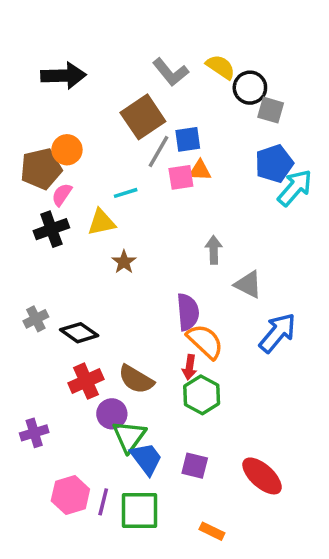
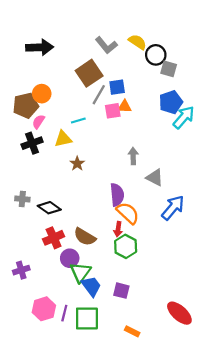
gray cross: (36, 319) -> (22, 199), turned 32
red ellipse: (262, 476) -> (179, 313), moved

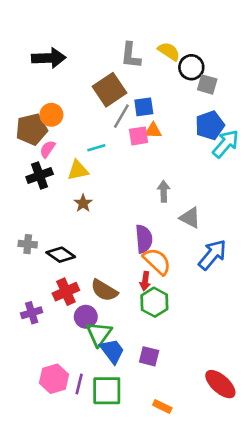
gray L-shape: (106, 45) -> (131, 55), turned 45
brown star: (77, 164) -> (83, 203), moved
purple cross: (21, 270) -> (32, 313), moved

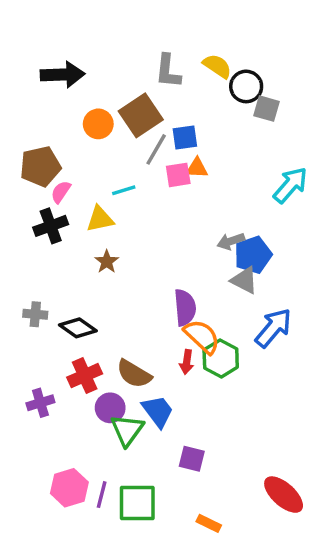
orange circle: (51, 115) -> (98, 124), moved
blue pentagon: (210, 125) -> (253, 255), moved
gray arrow: (164, 191) -> (231, 241), moved, turned -108
green hexagon: (154, 302) -> (221, 359), moved
blue trapezoid: (112, 351) -> (158, 411), moved

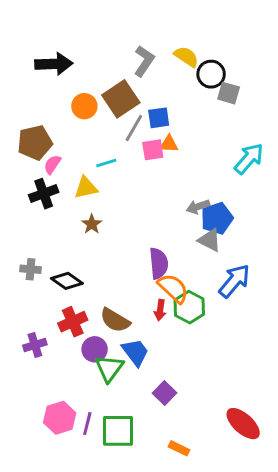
gray L-shape: (168, 71) -> (144, 61), turned -152
purple square: (192, 459) -> (164, 393), turned 30

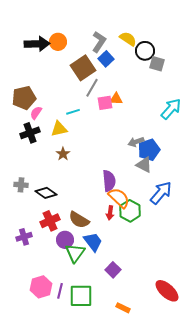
orange circle: (84, 106) -> (58, 42), moved
blue square: (159, 118) -> (106, 59), moved, turned -35

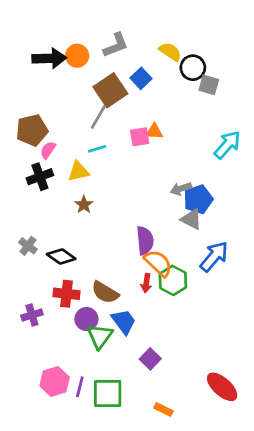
gray L-shape: (99, 42) -> (116, 45), moved, turned 35
gray line: (92, 88) -> (98, 117), moved
gray cross: (21, 185) -> (28, 246), turned 32
red cross: (50, 221) -> (66, 294), turned 30

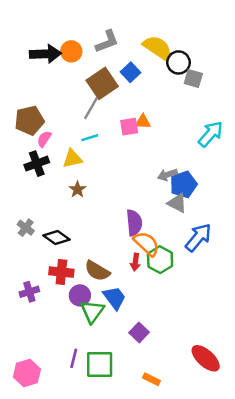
yellow semicircle: (170, 52) -> (158, 48), size x1.4
pink hexagon: (55, 382) -> (27, 373), moved

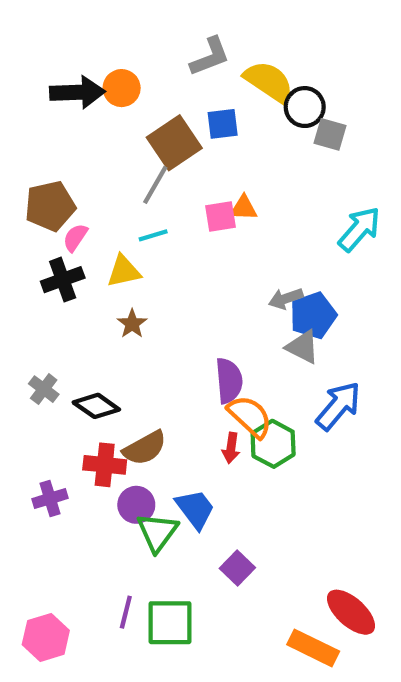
gray L-shape: (107, 42) -> (210, 57), moved
blue square: (130, 72) -> (223, 124), turned 36
brown semicircle: (97, 271) -> (145, 448), moved, turned -60
orange rectangle: (151, 379) -> (313, 648), moved, size x1.6

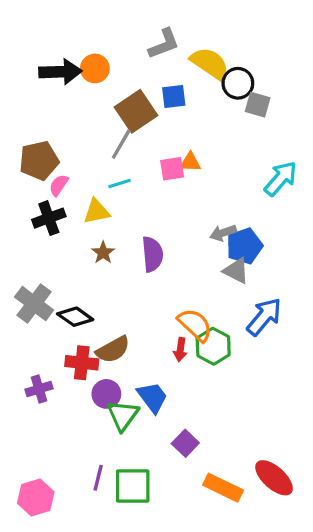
purple semicircle: (229, 381) -> (152, 254), moved
gray cross: (44, 389) -> (34, 304), size x1.6
orange rectangle: (313, 648) -> (223, 488), moved

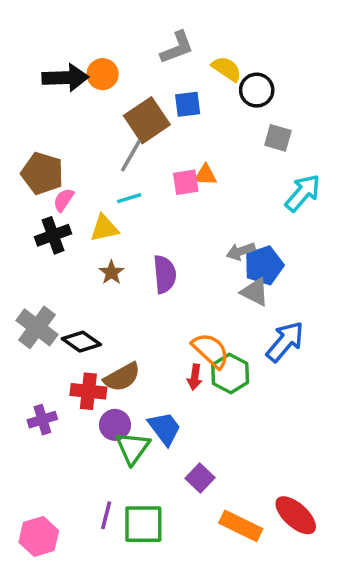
yellow semicircle: (210, 64) -> (227, 69), size x0.7
gray square: (258, 105) -> (278, 138), moved
brown pentagon: (39, 161) -> (42, 173), turned 30

